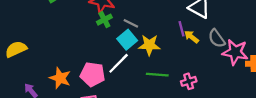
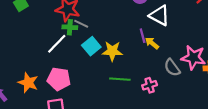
green cross: (104, 20) -> (70, 27), turned 32
gray line: (131, 23) -> (81, 24), moved
gray semicircle: (217, 38) -> (172, 68), moved
white line: (119, 63) -> (57, 44), moved

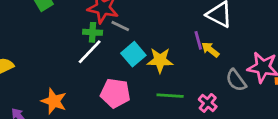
green cross: (70, 27) -> (93, 32), moved
pink pentagon: (59, 79) -> (115, 93), moved
pink cross: (150, 85) -> (208, 103), turned -32

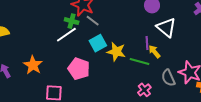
green line: (170, 96) -> (140, 61), moved

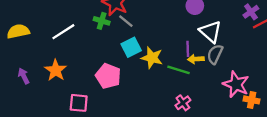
white line: (66, 35) -> (63, 32), moved
yellow arrow: (154, 52) -> (196, 59), turned -56
gray semicircle: (168, 78) -> (215, 54), moved, turned 48

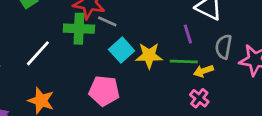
green cross: (102, 21) -> (79, 29), size x1.5
gray semicircle: (215, 54) -> (224, 47), moved
yellow arrow: (196, 59) -> (203, 71), moved

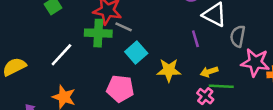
gray semicircle: (224, 47) -> (238, 36), moved
yellow star: (149, 56) -> (169, 70), moved
green line: (184, 61) -> (221, 86), moved

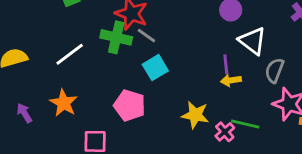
yellow star: (169, 70) -> (195, 115), moved
yellow arrow: (209, 72) -> (231, 80), moved

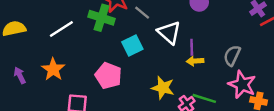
gray line: (146, 36) -> (142, 13), moved
white triangle: (253, 41) -> (169, 33), moved

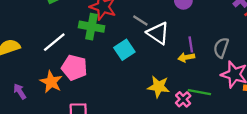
gray line: (142, 13) -> (140, 20), moved
purple line: (192, 47) -> (191, 44), moved
pink pentagon: (108, 76) -> (74, 68), moved

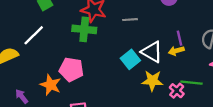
gray line: (140, 20) -> (130, 20), turned -32
white triangle: (158, 33) -> (152, 52), moved
white line: (54, 42) -> (34, 35), moved
cyan square: (124, 50) -> (130, 59), moved

